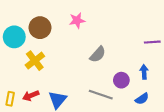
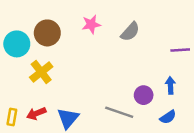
gray semicircle: (98, 54) -> (130, 32), moved

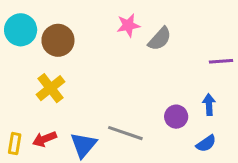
pink star: (91, 24) -> (128, 25), moved
cyan circle: (17, 44) -> (21, 30), moved
gray line: (119, 112) -> (125, 133), moved

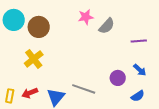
purple line: (221, 61) -> (139, 41), moved
blue arrow: (209, 105) -> (140, 70), turned 136

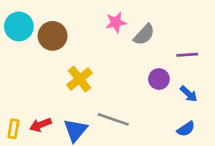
yellow cross: (34, 59) -> (79, 79), moved
purple circle: (118, 78) -> (159, 79), moved

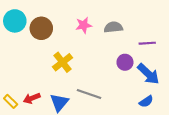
pink star: (116, 22) -> (84, 25), moved
gray semicircle: (144, 35) -> (113, 27), turned -138
blue arrow: (189, 94) -> (148, 74), size x1.6
yellow rectangle: (13, 129) -> (11, 101), turned -56

